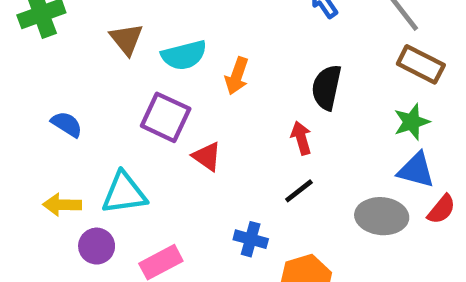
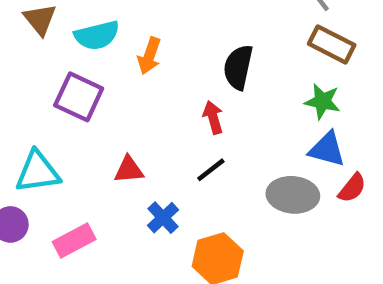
green star: (412, 122) -> (323, 101), turned 30
red triangle: (207, 156) -> (129, 170), moved, turned -40
blue cross: (251, 239) -> (163, 218), turned 32

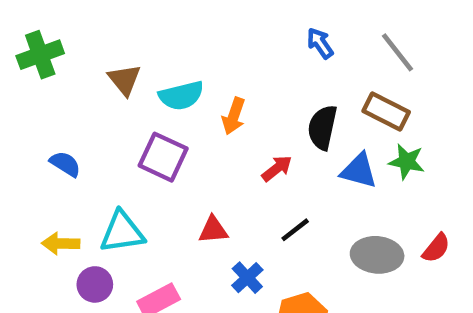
brown rectangle: (332, 44) -> (386, 112), moved
red arrow: (213, 117) -> (277, 168), moved, turned 68
blue triangle: (327, 149) -> (359, 171), moved

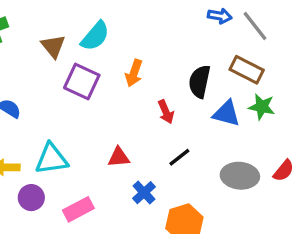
blue arrow: (320, 43) -> (220, 16), moved, turned 135
cyan semicircle: (181, 96) -> (95, 36), moved, turned -36
purple square: (163, 157) -> (82, 82), moved
red arrow: (277, 168) -> (166, 112), turned 105

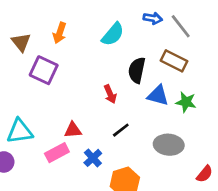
cyan semicircle: (95, 36) -> (113, 34), moved
orange arrow: (134, 73) -> (60, 33), moved
green star: (262, 107) -> (186, 102), moved
red semicircle: (284, 171) -> (205, 174), moved
pink rectangle: (78, 209) -> (57, 153), moved

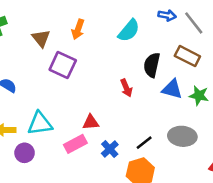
black line: (121, 130) -> (144, 143), moved

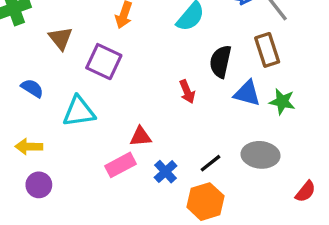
brown triangle: (41, 38) -> (61, 38), moved
brown rectangle: (187, 56) -> (267, 50), turned 45
cyan triangle: (40, 124) -> (79, 112), moved
purple circle: (25, 153) -> (39, 185), moved

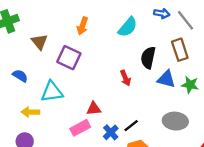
yellow arrow: (29, 147) -> (30, 112), moved
black line: (210, 163) -> (131, 126), moved

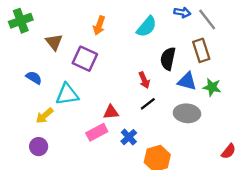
yellow arrow: (30, 112) -> (45, 116), turned -42
gray ellipse: (175, 121) -> (187, 113), moved
black line: (131, 126) -> (148, 104), moved

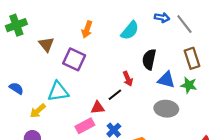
brown rectangle: (201, 50) -> (192, 58), moved
blue semicircle: (34, 78) -> (16, 88), moved
black line: (148, 104) -> (115, 95), moved

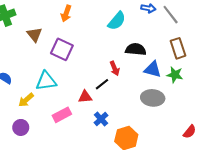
orange arrow: (87, 29) -> (66, 13), moved
black semicircle: (149, 59) -> (136, 49), turned 84
pink rectangle: (85, 126) -> (62, 115), moved

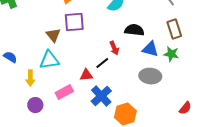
brown triangle: (34, 35) -> (53, 35), moved
purple square: (62, 49) -> (74, 22), moved, turned -30
yellow arrow: (26, 100) -> (30, 78), turned -49
blue cross: (101, 119) -> (101, 96), size x1.5
purple circle: (21, 127) -> (35, 105), moved

